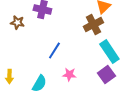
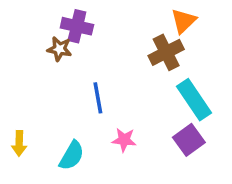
brown star: (17, 23) -> (59, 49), moved
blue line: (54, 51) -> (98, 98), turned -42

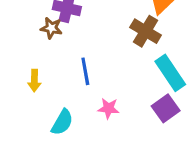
brown cross: (166, 52) -> (146, 31), turned -32
yellow arrow: (19, 143) -> (34, 81), moved

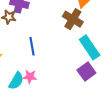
pink star: (109, 108) -> (30, 77), moved

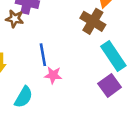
pink star: (30, 77) -> (53, 75), moved

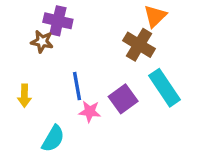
purple square: (110, 85) -> (123, 99), moved

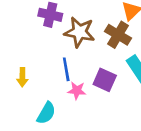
brown star: (42, 42) -> (79, 32), moved, size x1.6
purple square: (123, 99) -> (105, 80), turned -30

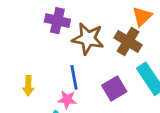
purple square: (105, 80) -> (114, 89), turned 35
pink star: (77, 91) -> (67, 100), moved

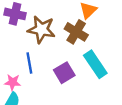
pink star: (67, 100) -> (13, 82), moved

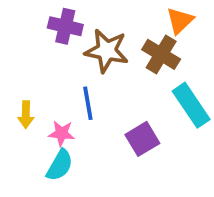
purple square: (64, 73) -> (142, 139), moved

